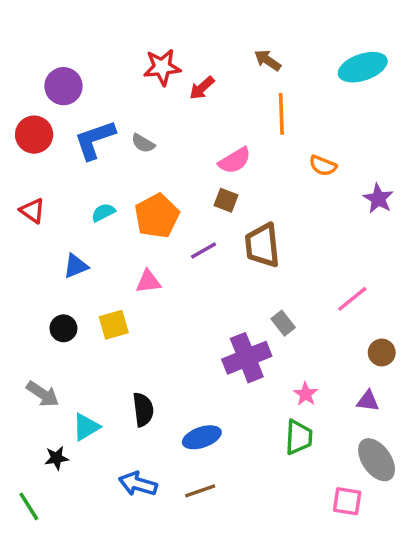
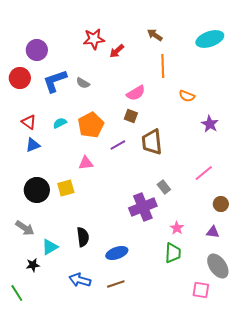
purple star: (378, 199) -> (210, 124), moved
red triangle: (32, 211) -> (29, 122), moved
blue triangle: (76, 266) -> (33, 145), moved
black circle: (63, 328) -> (37, 190), size x1.6

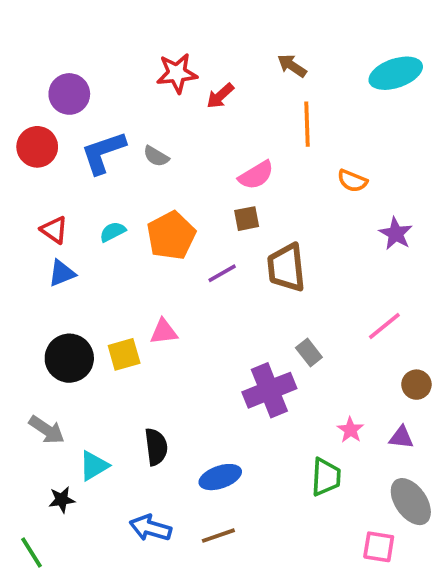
brown square: (131, 116) -> (247, 219), turned -32
pink triangle: (86, 163) -> (164, 332), moved
pink star: (177, 228) -> (350, 430), moved

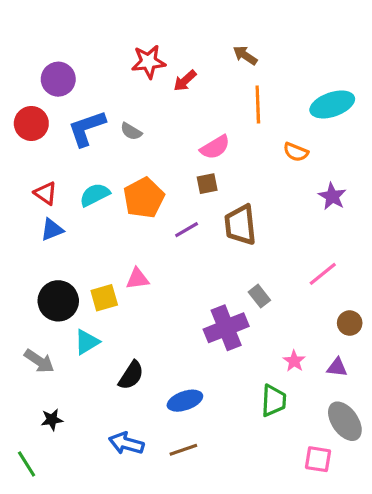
cyan ellipse: (396, 73) -> (332, 104), moved
cyan semicircle: (113, 232) -> (95, 195), size x1.4
black semicircle: (156, 447) -> (131, 375), turned 40
cyan triangle: (94, 466) -> (87, 342), moved

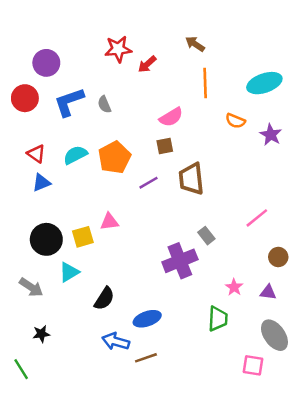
gray semicircle: (131, 131) -> (104, 104), turned 36
purple star: (332, 196) -> (271, 135), moved
blue arrow: (126, 443) -> (116, 341), moved

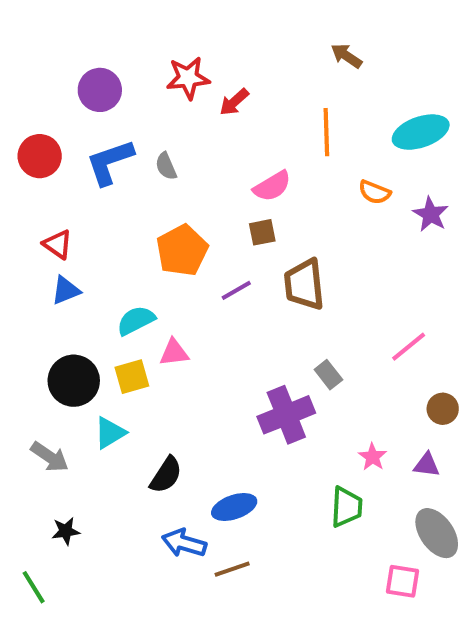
brown arrow: (195, 44) -> (346, 56), moved
purple circle: (46, 63) -> (100, 90), moved
cyan semicircle: (75, 155) -> (136, 321), moved

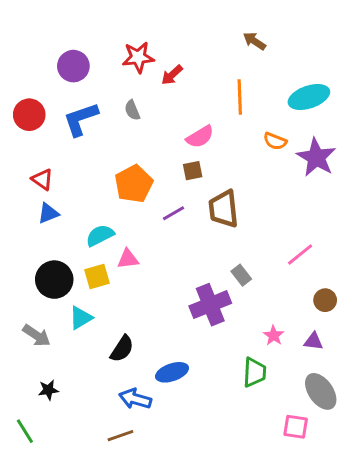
gray semicircle: (166, 166) -> (132, 110), moved
purple star: (431, 214) -> (316, 157), size x1.5
brown line: (232, 569) -> (120, 436), moved

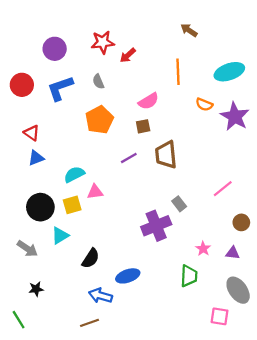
orange pentagon: (134, 184) -> (99, 120), moved

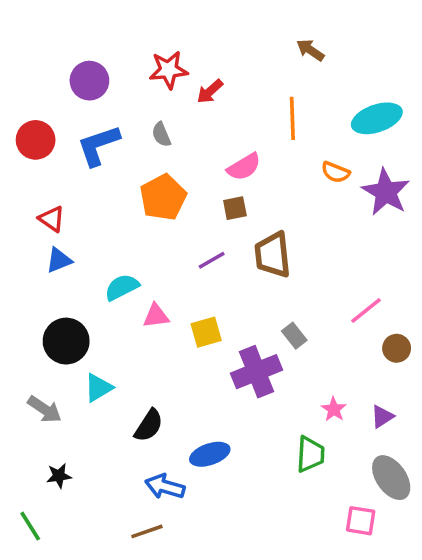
yellow square: (72, 205) -> (206, 332), moved
brown circle: (241, 222) -> (397, 348), moved
purple triangle: (233, 253) -> (382, 417), turned -40

